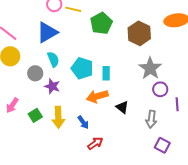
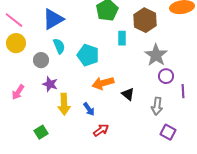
cyan rectangle: (106, 73) -> (122, 38), moved
purple star: (52, 86) -> (50, 84), moved
green square: (35, 115) -> (41, 132), moved

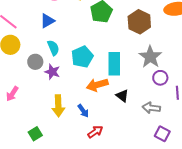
blue triangle: (53, 19) -> (47, 21), size x0.7
cyan rectangle: (122, 38) -> (114, 64), moved, size x1.6
cyan pentagon: (88, 55) -> (82, 57), turned 30
purple star: (50, 84) -> (52, 72), moved
gray arrow: (157, 106) -> (151, 108), turned 90

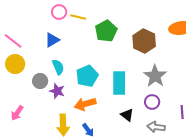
purple circle: (160, 78) -> (152, 102), moved
orange arrow: (97, 85) -> (85, 104), moved

